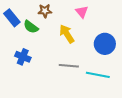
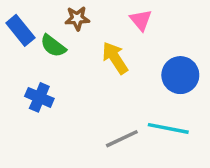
gray line: (69, 66) -> (122, 139), moved, turned -30

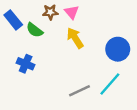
pink triangle: (141, 20) -> (72, 12), moved
cyan line: (168, 128) -> (110, 84), turned -60

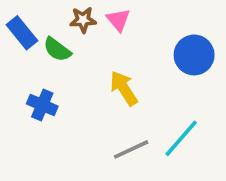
yellow arrow: (75, 38) -> (124, 88), moved
blue circle: (118, 49) -> (194, 55), moved

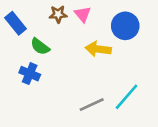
green semicircle: (57, 49) -> (40, 46), moved
blue circle: (194, 55) -> (125, 26), moved
yellow arrow: (124, 88) -> (98, 49), moved, turned -50

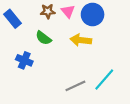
blue circle: (125, 26) -> (93, 14), moved
green semicircle: (40, 46) -> (43, 38), moved

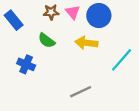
cyan line: (104, 80) -> (122, 60), moved

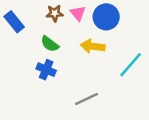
blue cross: (26, 64) -> (46, 70), moved

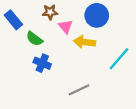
pink triangle: (78, 13) -> (66, 27), moved
green semicircle: (50, 44) -> (34, 39), moved

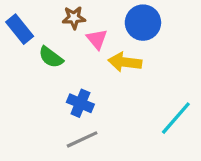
cyan line: (119, 59) -> (176, 118), moved
blue cross: (42, 63) -> (80, 103), moved
gray line: (79, 90) -> (82, 139), moved

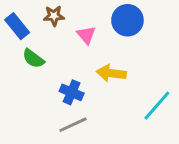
brown star: (74, 18) -> (54, 16), moved
green semicircle: (51, 57) -> (33, 58), moved
yellow arrow: (125, 62) -> (111, 73), moved

